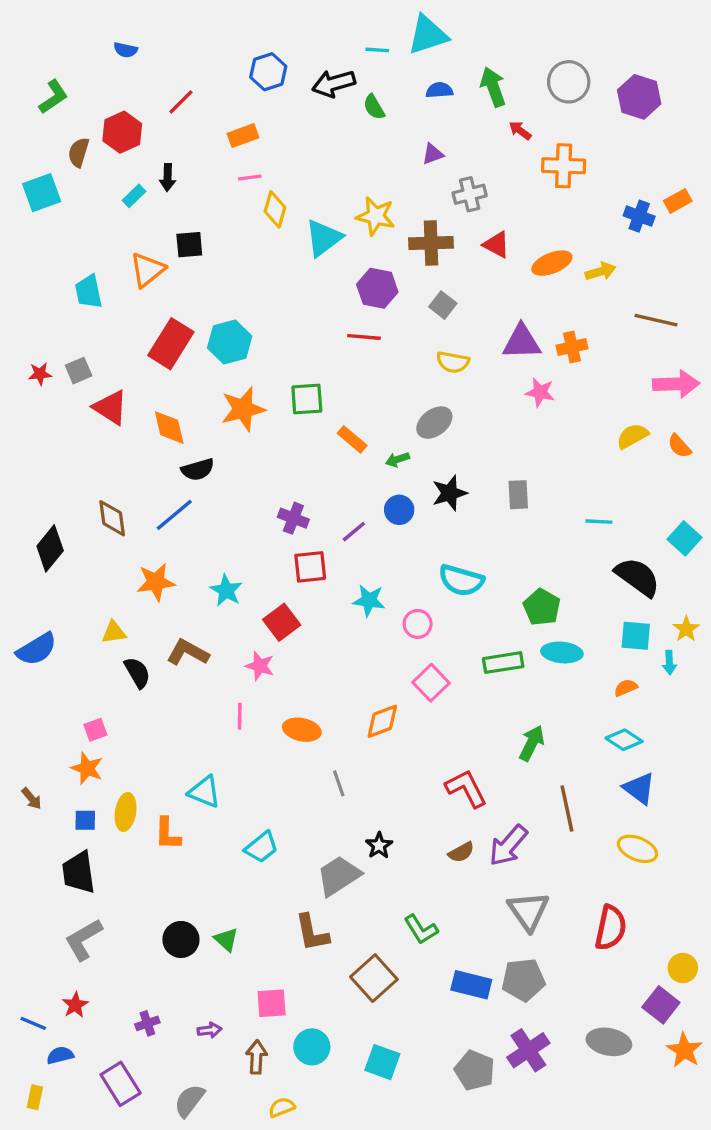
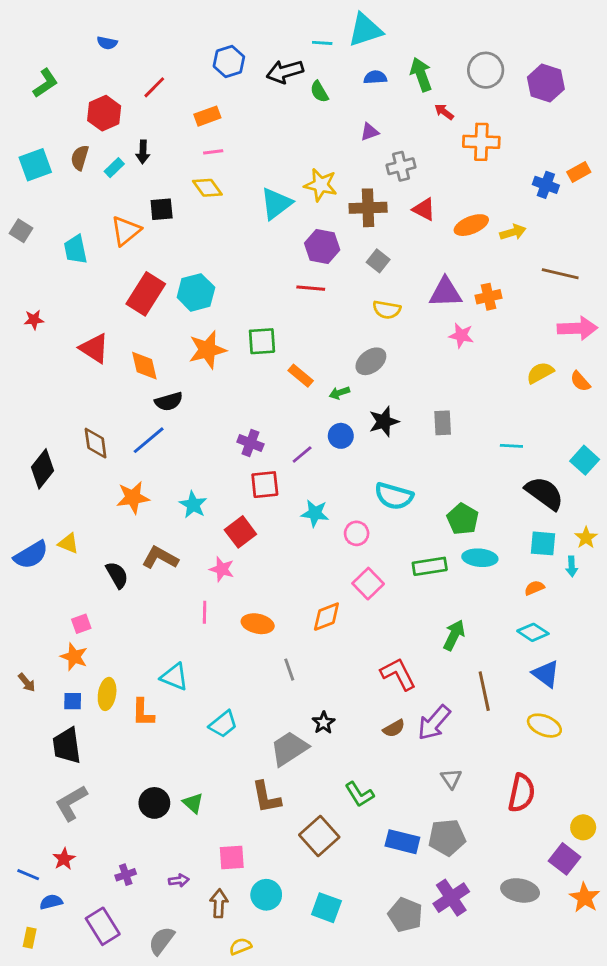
brown semicircle: (79, 152) -> (80, 158), moved
yellow diamond: (275, 209) -> (207, 188), moved, turned -52
gray square: (79, 371) -> (21, 231), moved, turned -35
yellow triangle: (114, 632) -> (68, 543), moved, turned 30
gray triangle: (528, 911) -> (451, 779), size x0.6

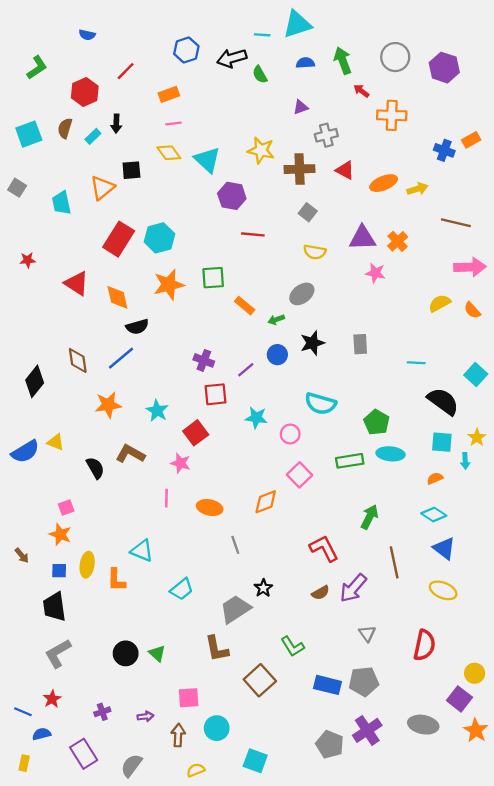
cyan triangle: (276, 204) -> (207, 160), moved, turned -40
purple hexagon: (322, 247) -> (232, 196), moved
orange cross: (488, 297) -> (398, 241), turned -30
cyan square: (326, 908) -> (255, 761), moved

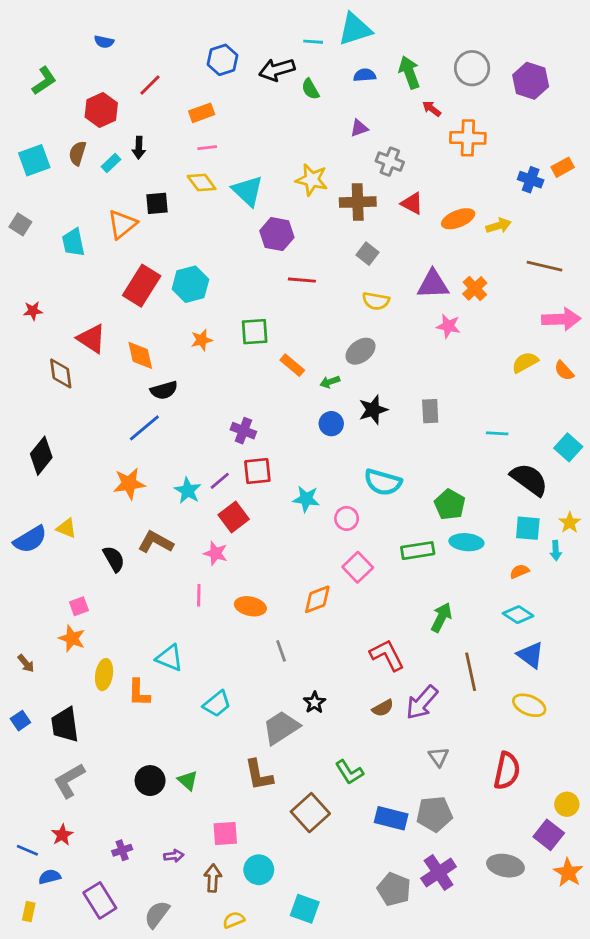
gray cross: (326, 135) -> (390, 162), turned 35
orange star: (169, 285) -> (202, 340), size x0.6
brown diamond: (78, 360) -> (61, 373), moved
purple line: (246, 370) -> (220, 481), moved
blue square: (59, 571) -> (20, 721), moved, turned -35

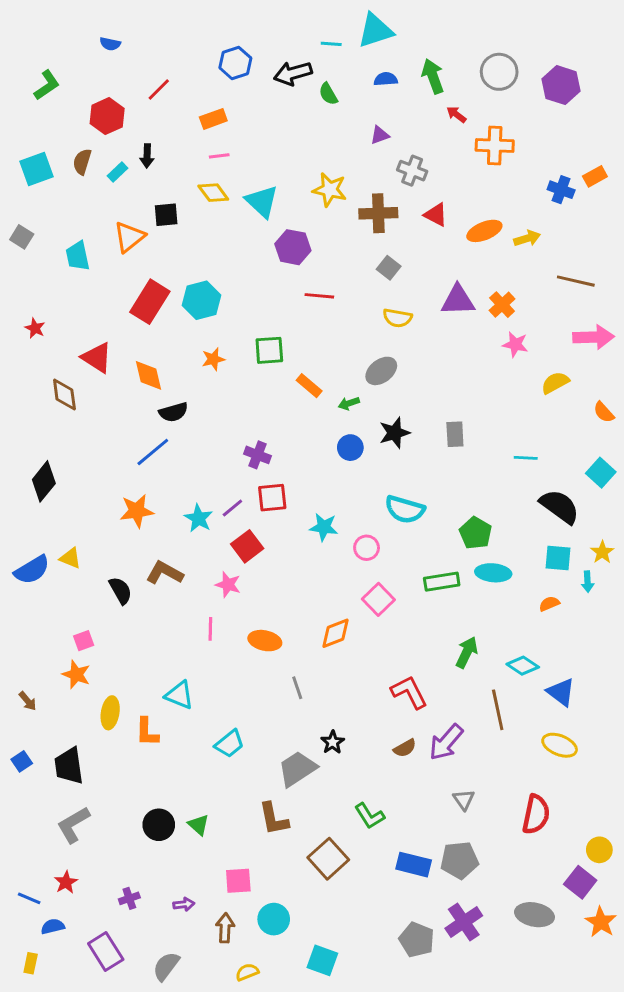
red star: (33, 311) -> (35, 328), turned 30
pink star: (448, 326) -> (515, 344), moved
orange semicircle: (564, 371) -> (604, 412), moved
cyan diamond: (518, 615) -> (523, 666), moved

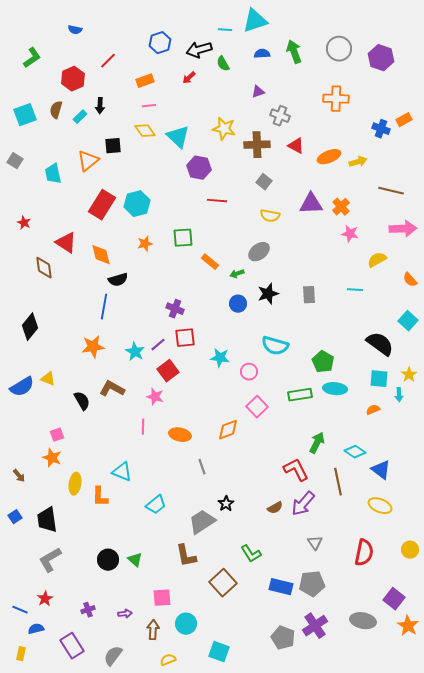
red arrow: (456, 115) -> (189, 78), moved, turned -80
blue line: (153, 452) -> (104, 307), turned -40
cyan line: (526, 458) -> (355, 290), moved
red L-shape: (409, 692) -> (296, 470), moved
yellow circle: (599, 850) -> (410, 550), moved

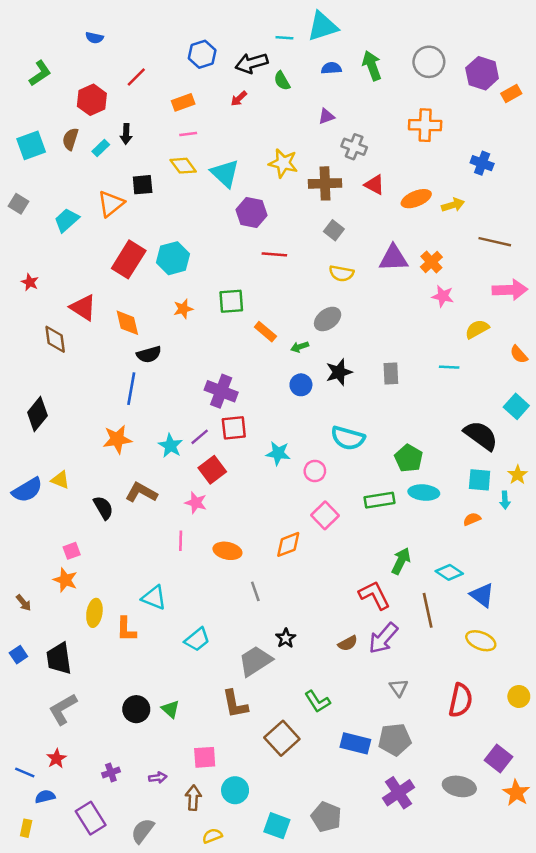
orange rectangle: (404, 120) -> (511, 93), moved
cyan trapezoid: (53, 174) -> (67, 220), turned 60
purple cross: (175, 309) -> (221, 391), size x1.4
gray pentagon: (283, 638) -> (326, 817), moved

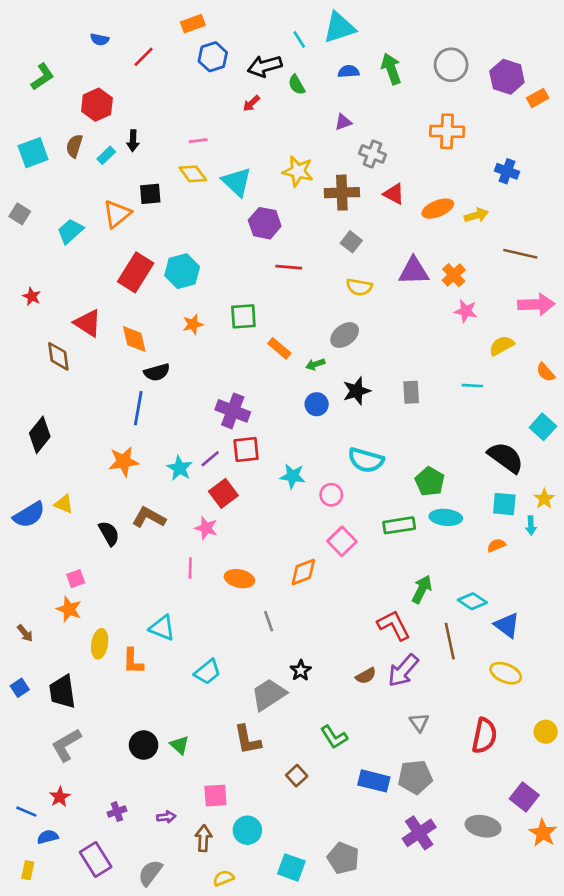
cyan line: (284, 38) -> (299, 39), turned 54
red line: (136, 77) -> (144, 57), moved
orange rectangle: (183, 102) -> (193, 24), moved
brown square: (282, 738) -> (297, 776), size x0.6

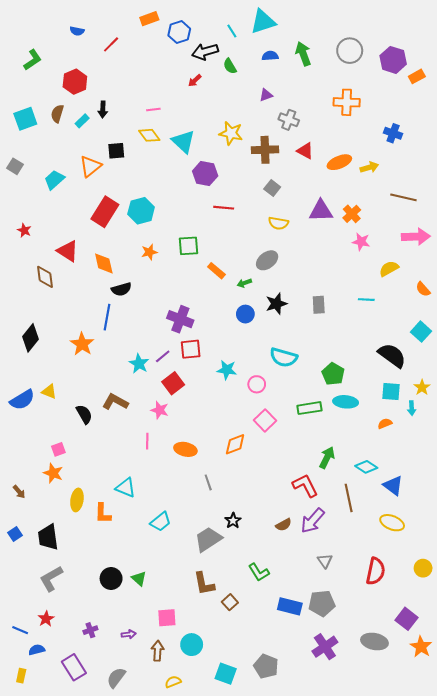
blue hexagon: (213, 57) -> (179, 32), moved
orange star: (124, 461) -> (82, 344), moved, turned -30
brown L-shape: (247, 740) -> (204, 584), moved

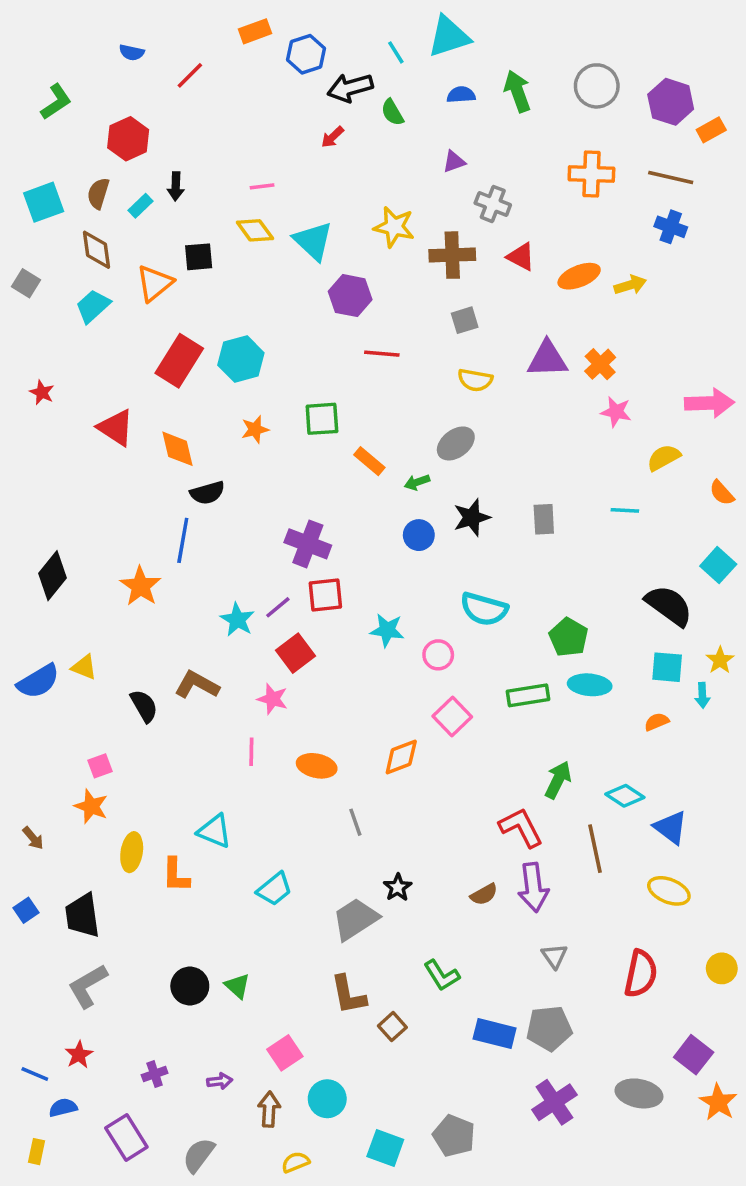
gray square: (272, 188) -> (465, 320), turned 35
brown line: (403, 197) -> (671, 178), moved
brown diamond: (45, 277) -> (96, 250), moved
purple arrow: (313, 521) -> (533, 887), turned -48
pink square: (167, 618) -> (285, 1053), turned -30

